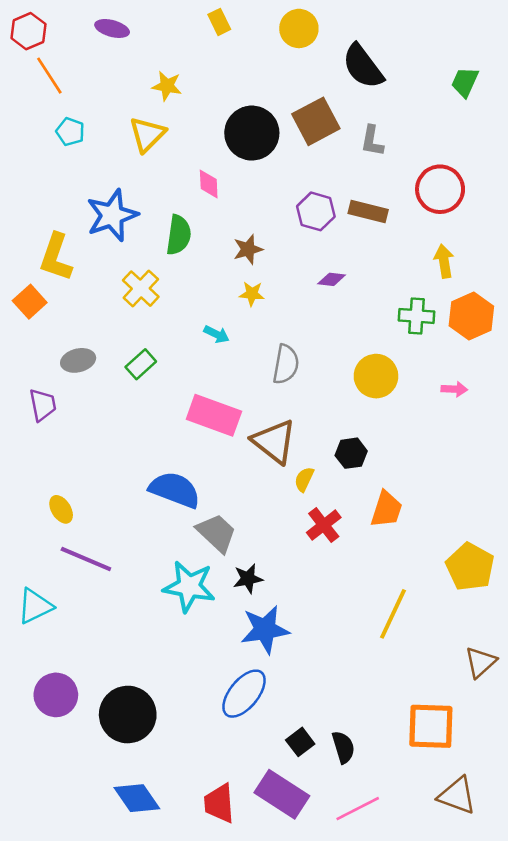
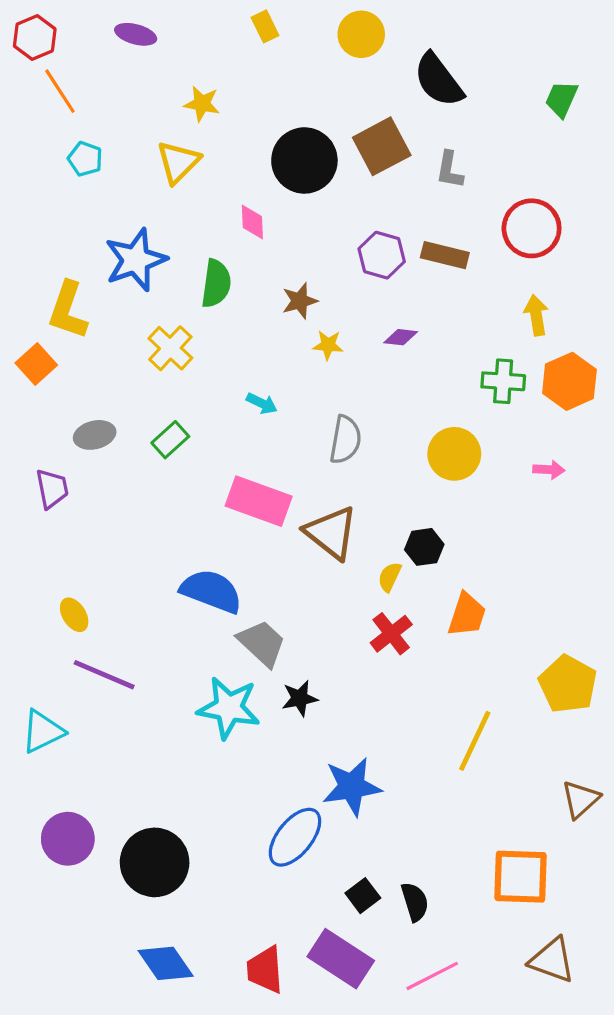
yellow star: (252, 294) -> (328, 345), moved
yellow semicircle: (304, 479) -> (390, 577), moved
blue star: (265, 630) -> (352, 787), moved

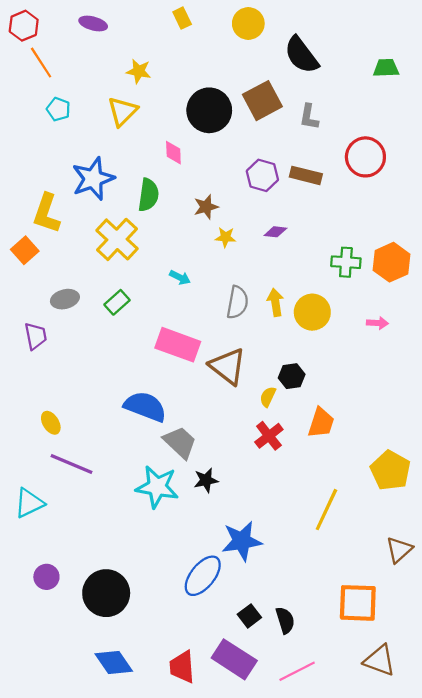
green trapezoid: (562, 99) -> (386, 68), turned 64
yellow arrow: (536, 315) -> (275, 302), moved
yellow cross: (170, 348) -> (117, 239), size x1.4
purple circle: (68, 839) -> (46, 577), size x0.7

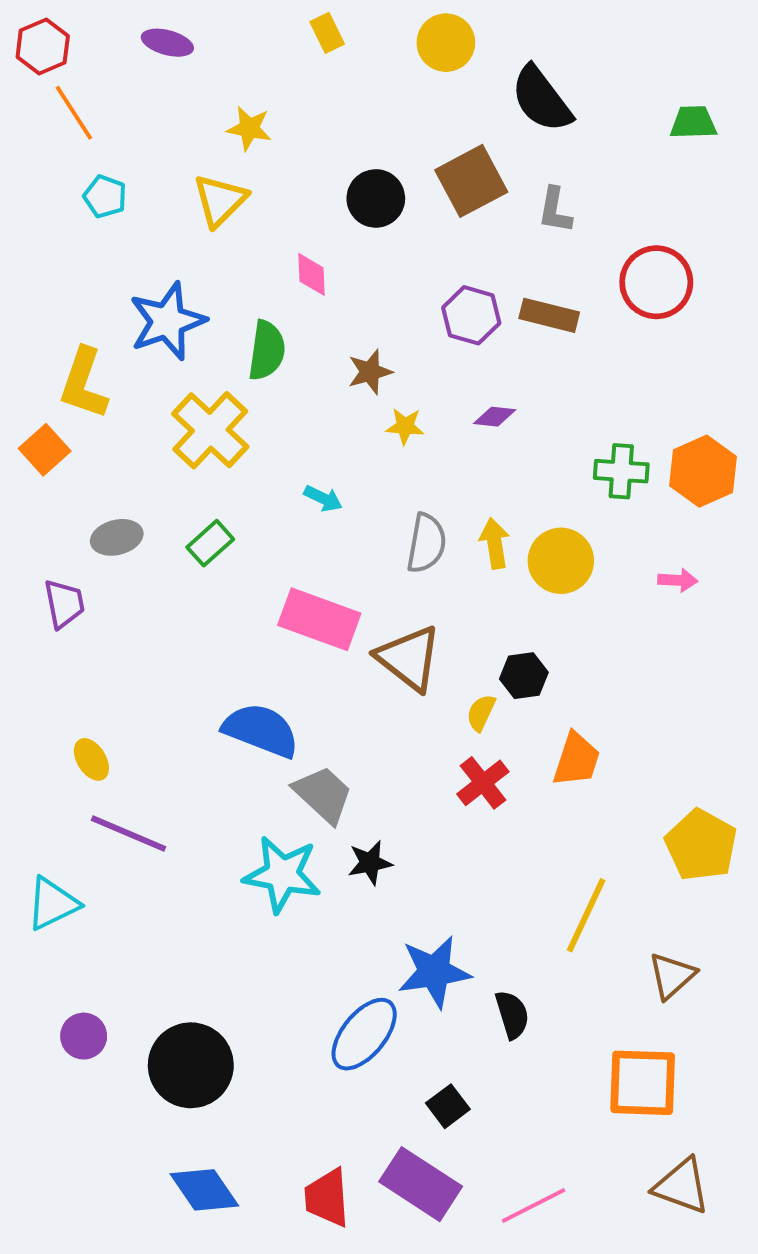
black circle: (209, 110) -> (376, 198), size x0.7
brown triangle: (399, 550) -> (672, 976), moved
black semicircle: (285, 620) -> (512, 1015), moved

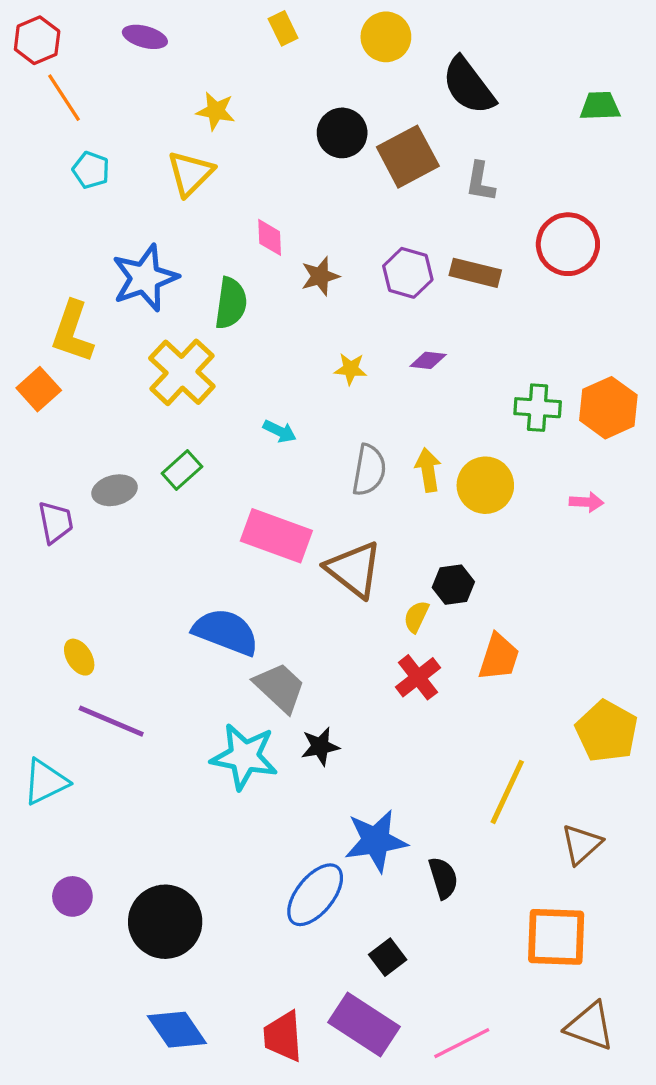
black circle: (376, 198) -> (342, 133), moved
brown star: (370, 372) -> (320, 276), moved
gray ellipse: (117, 537) -> (115, 490), moved

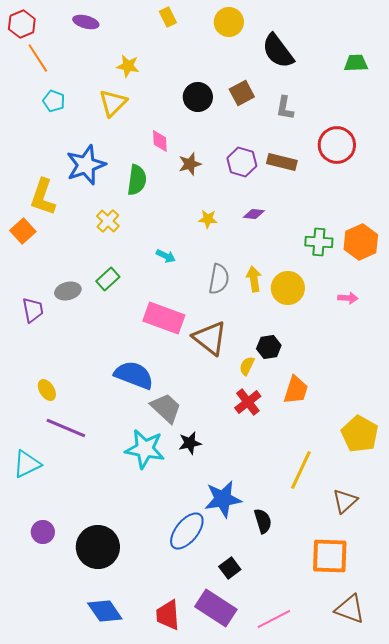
black circle: (342, 133) -> (198, 97), moved
brown square: (408, 157) -> (242, 93), size x0.7
yellow cross: (182, 372) -> (108, 221), size x0.6

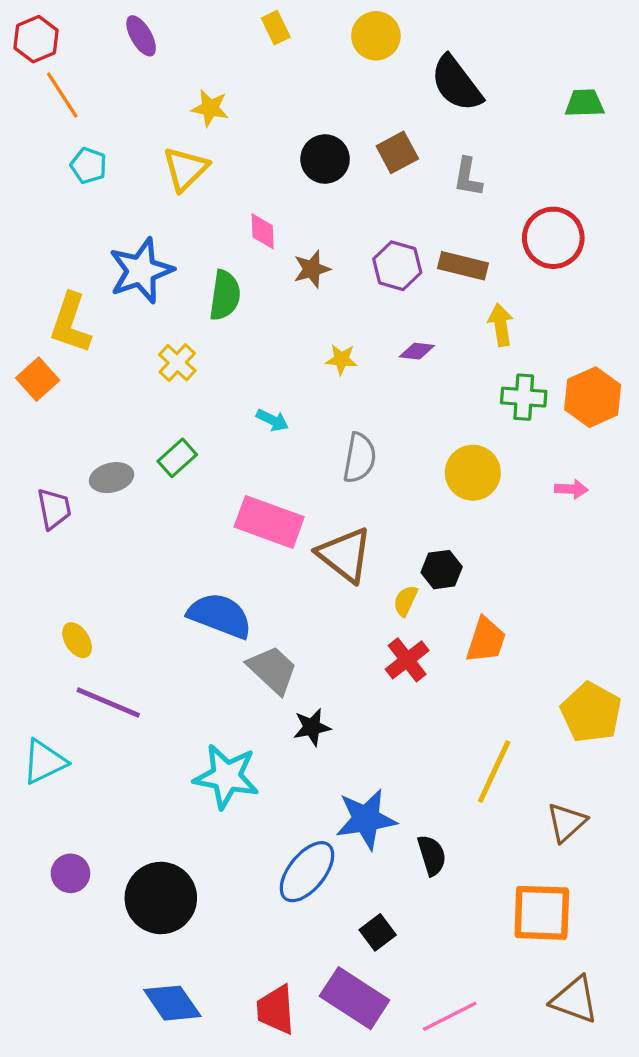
purple ellipse: (86, 22) -> (141, 36), turned 45
yellow arrow: (254, 279) -> (501, 325), moved
cyan star: (145, 449) -> (226, 776), moved

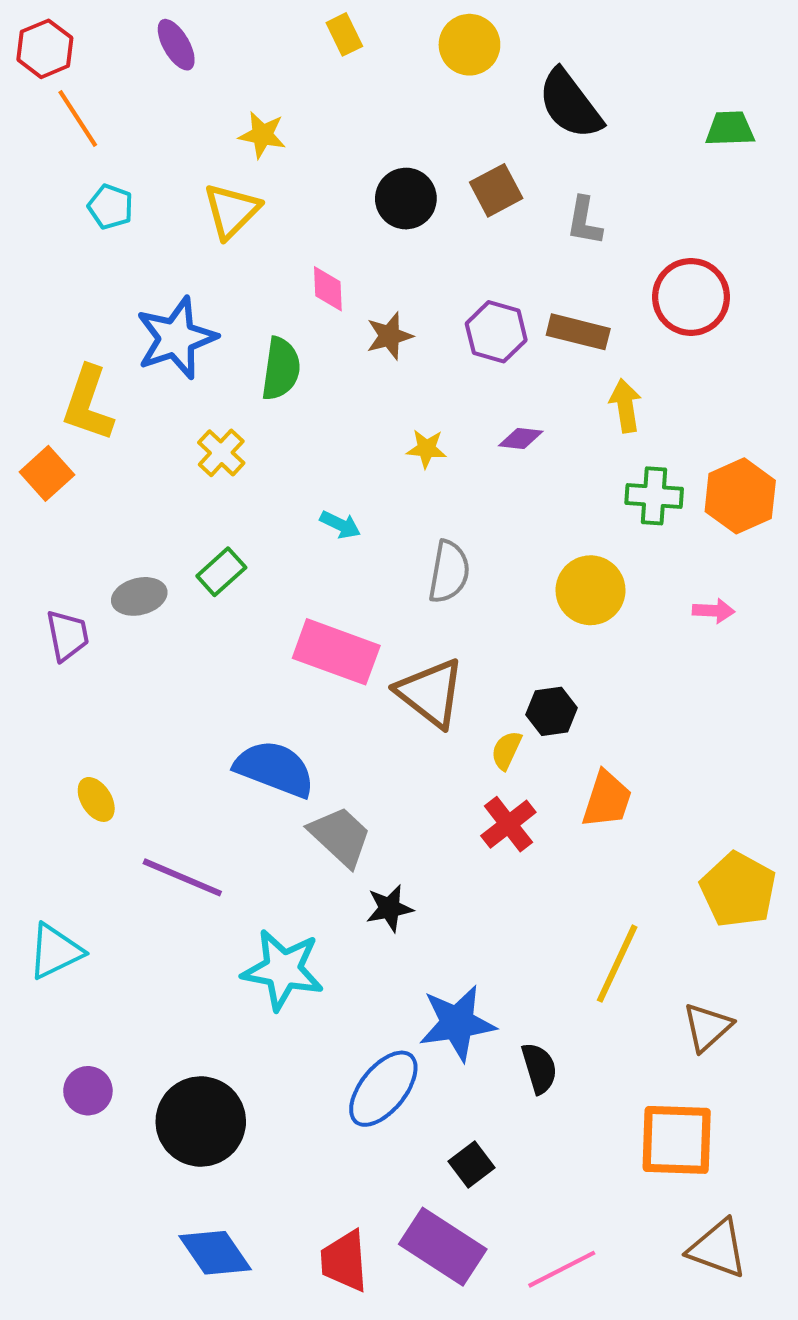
purple line: (108, 703) -> (182, 877), moved

